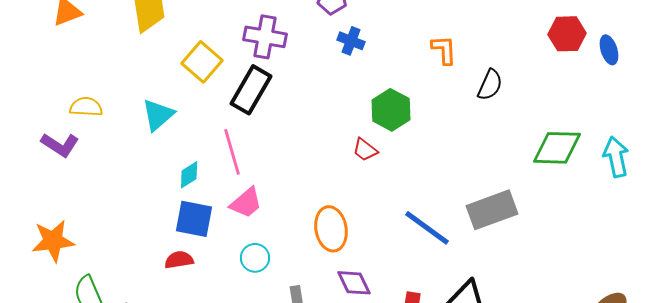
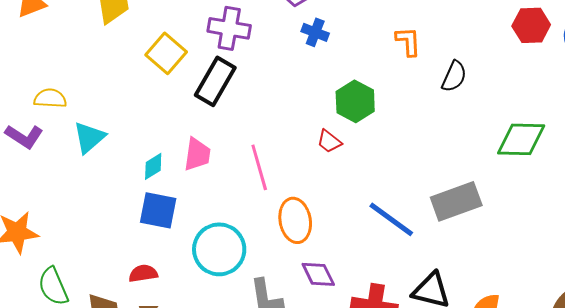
cyan triangle: (158, 115) -> (89, 137), moved
pink line: (232, 152) -> (259, 167), moved
pink trapezoid: (246, 203) -> (197, 154), moved, turned -42
cyan circle: (255, 258) -> (219, 249), size x1.8
red semicircle: (179, 260) -> (143, 273), moved

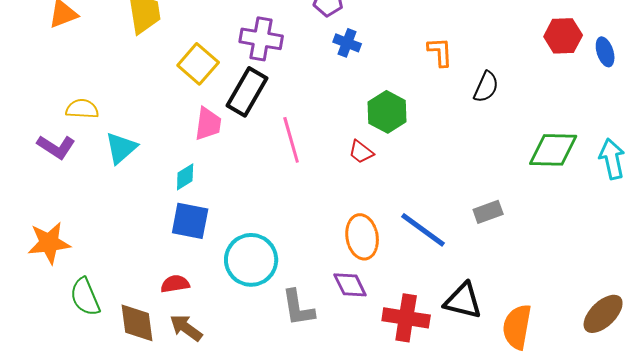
pink trapezoid: (197, 154) -> (208, 124), moved
pink line: (259, 167) -> (291, 140), moved
gray rectangle: (456, 201) -> (488, 212), size x0.6
orange ellipse: (295, 220) -> (362, 237), moved

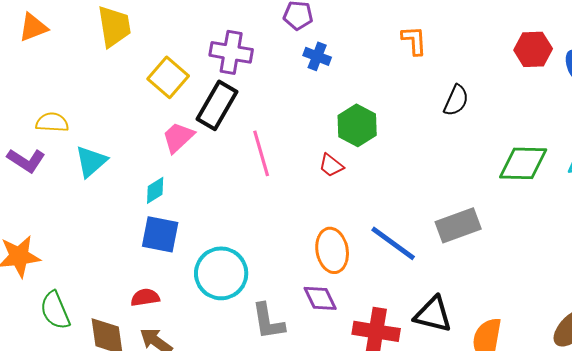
orange L-shape: (440, 52) -> (414, 40), moved
pink trapezoid: (208, 124) -> (178, 137), turned -141
gray rectangle: (488, 212) -> (458, 225), size x1.5

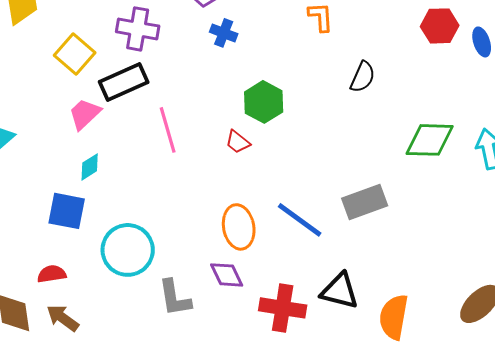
black rectangle: (217, 105) -> (124, 82), turned 36
cyan diamond: (155, 190) -> (90, 167), moved

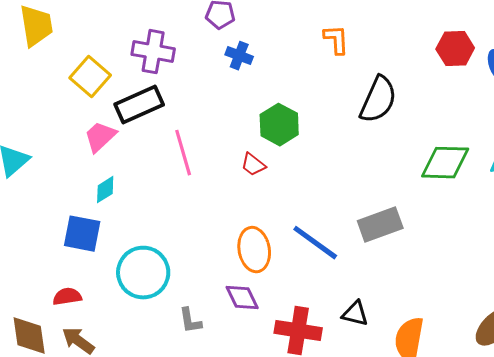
black semicircle: (363, 77) -> (378, 100), size x1.5
black triangle: (340, 291) -> (355, 314), size x0.7
gray L-shape: (175, 298) -> (190, 321), size x0.7

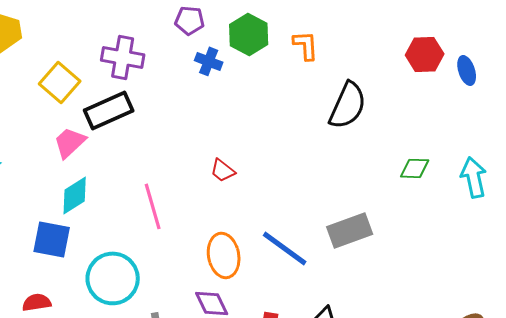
green hexagon: (279, 125) -> (249, 34), moved
pink line: (183, 153) -> (153, 206), moved
green diamond: (445, 163) -> (415, 168), size x0.6
cyan diamond: (105, 190) -> (75, 195), size x1.4

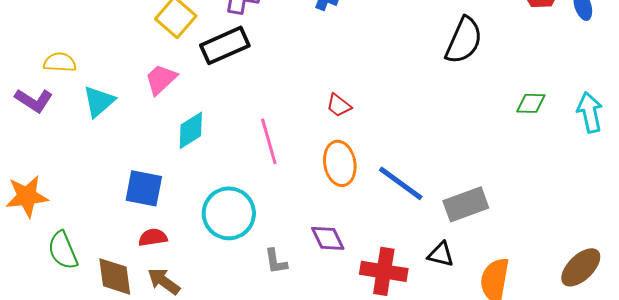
pink trapezoid: (70, 142) -> (161, 79), moved
gray rectangle: (350, 230) -> (466, 204), moved
blue square: (52, 239) -> (144, 188), moved
orange ellipse: (224, 255) -> (340, 163), moved

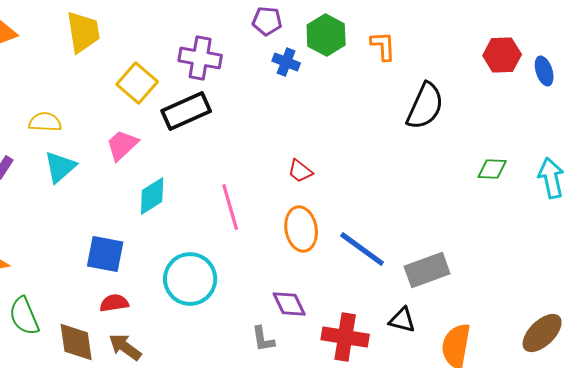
yellow semicircle: (60, 62) -> (45, 122), moved
gray L-shape: (276, 261) -> (263, 339), moved

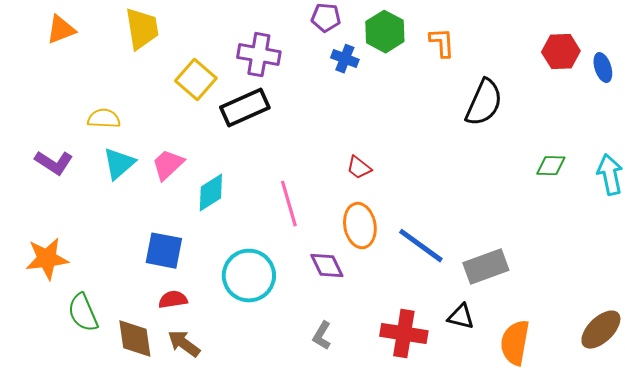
pink trapezoid: (122, 145) -> (168, 165), moved
purple diamond: (289, 304) -> (327, 266), moved
gray L-shape: (263, 339) -> (322, 336), turned 40

